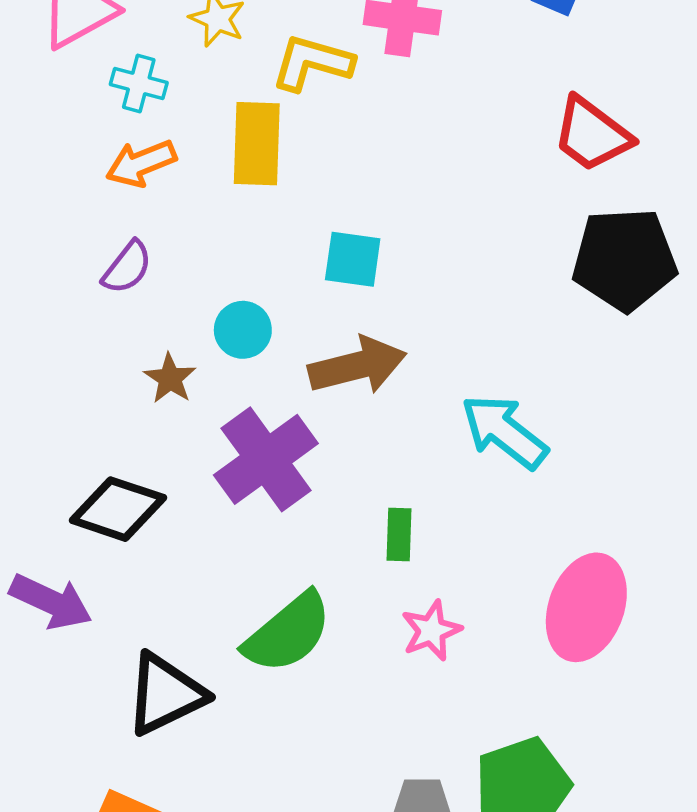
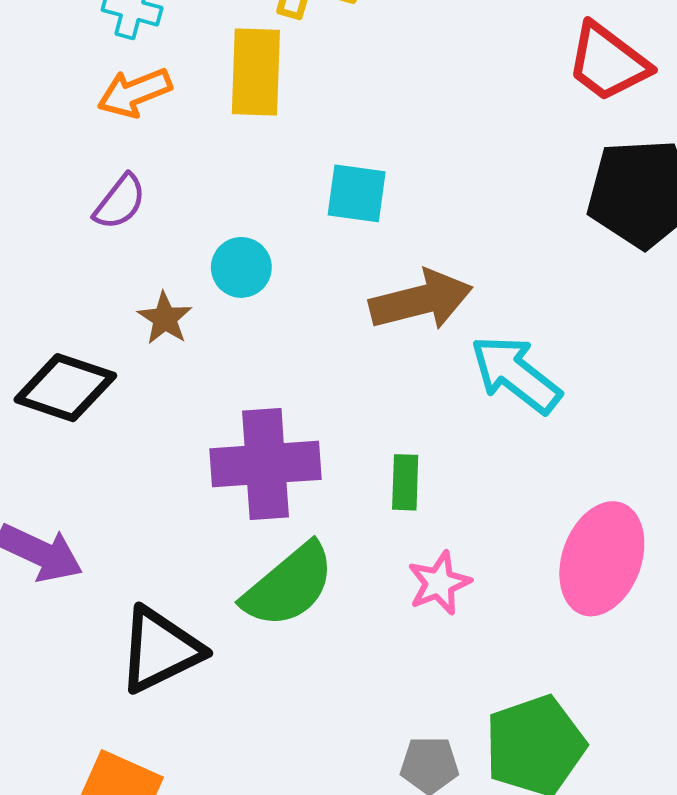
brown arrow: (357, 366) -> (421, 300), moved
purple cross: (266, 459) -> (266, 464), moved, turned 32
black diamond: (118, 509) -> (65, 388), moved

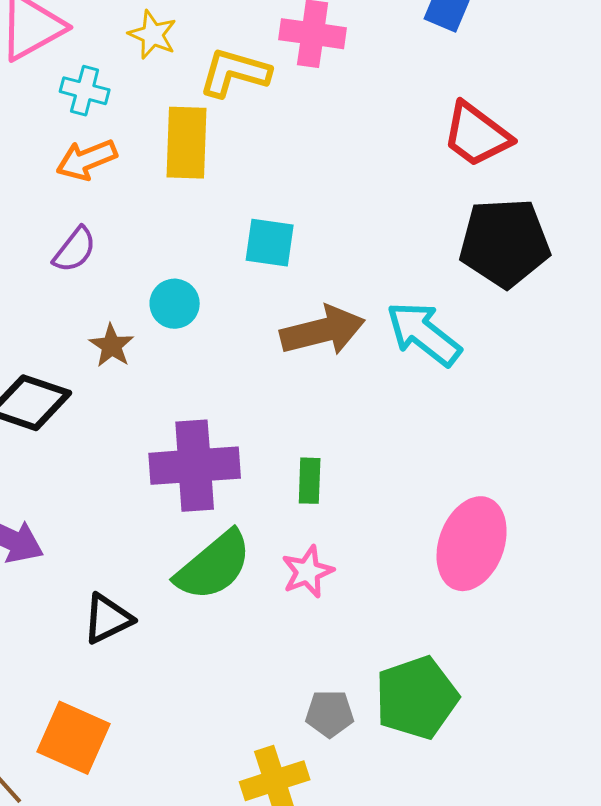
cyan arrow: (516, 374) -> (424, 334), moved
pink star: (439, 583) -> (308, 572), moved
black triangle: (160, 650) -> (108, 619), size x0.7

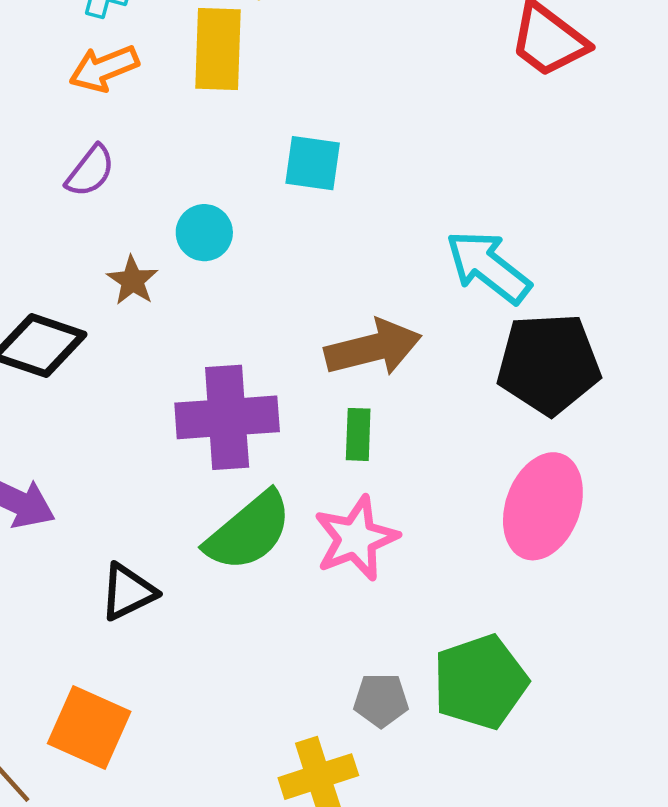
black pentagon: (505, 243) -> (549, 364), moved
brown arrow: (323, 331) -> (373, 348), moved
pink star: (308, 572) -> (356, 538), size x1.4

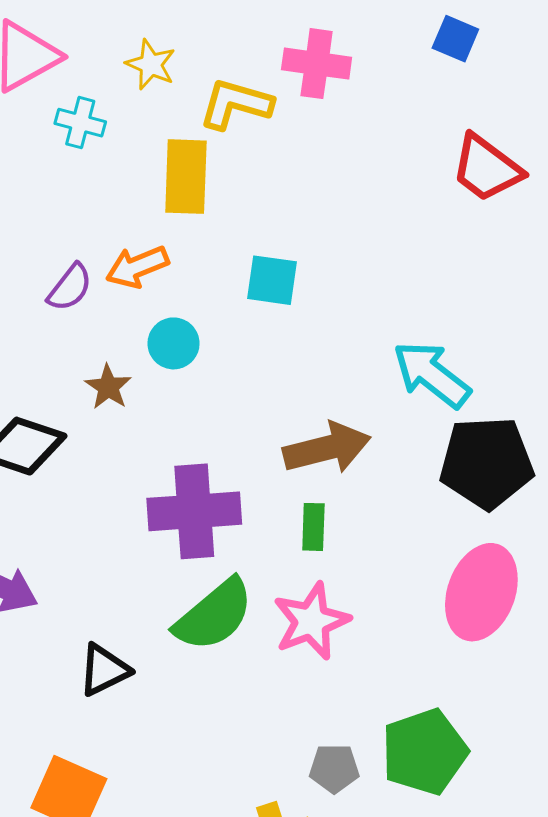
orange arrow: (104, 68) -> (137, 267), moved

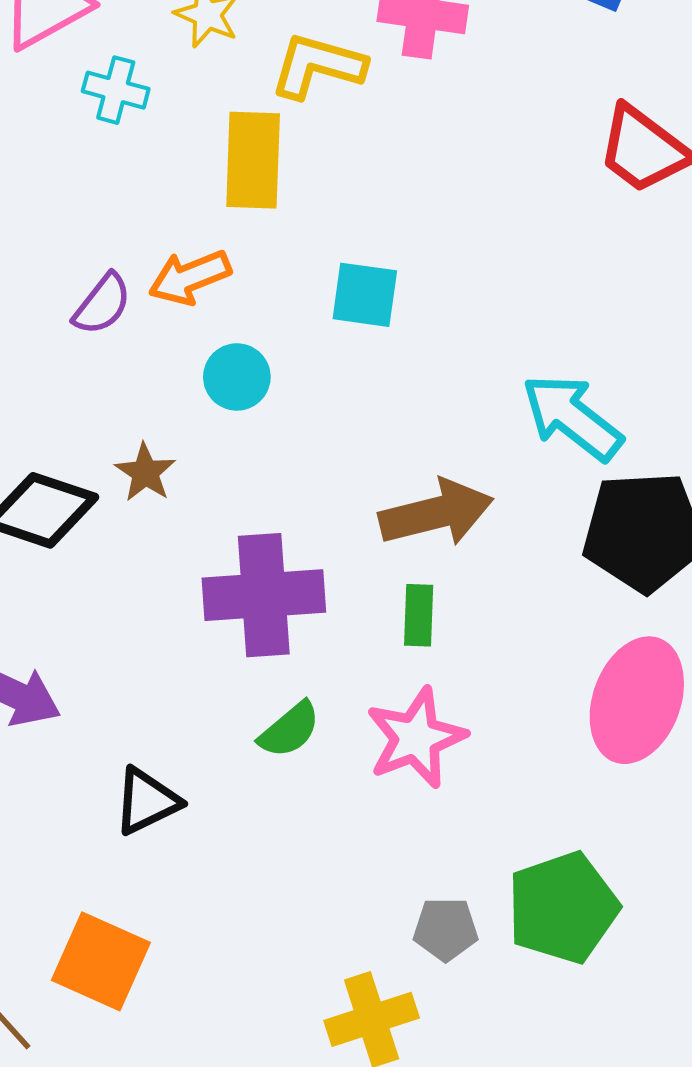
brown star: (108, 387) -> (145, 473), moved
green semicircle: (214, 615) -> (289, 730), size x0.6

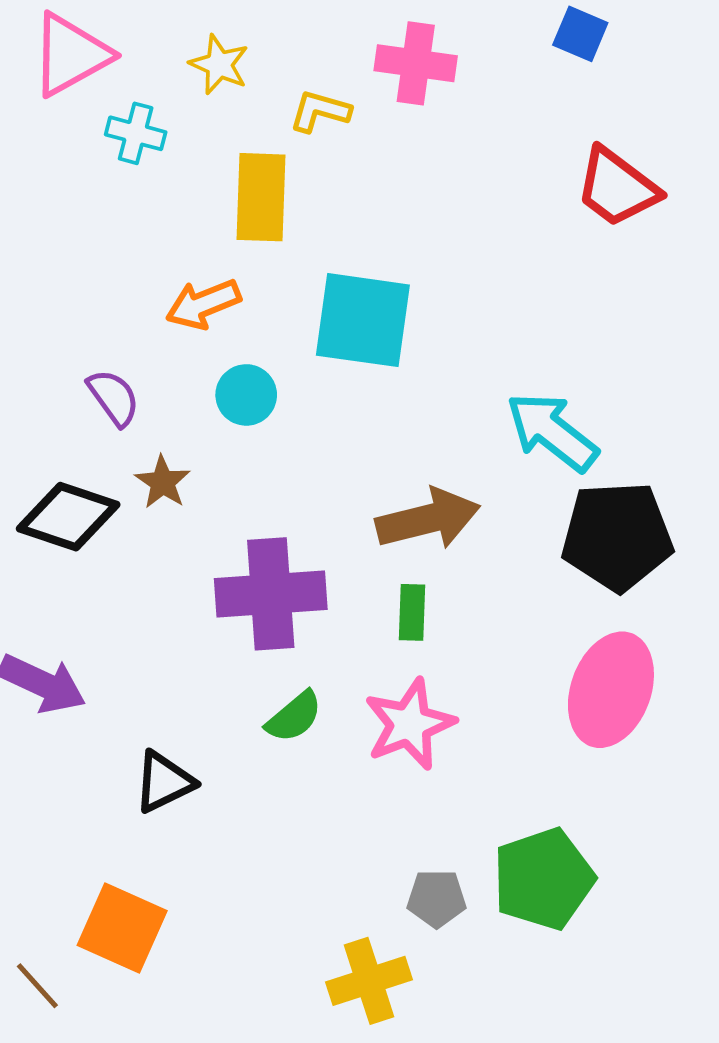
yellow L-shape: (318, 66) -> (320, 111), size x0.7
cyan square: (365, 295) -> (363, 320), size x1.6
purple semicircle: (102, 304) -> (114, 397), moved, turned -74

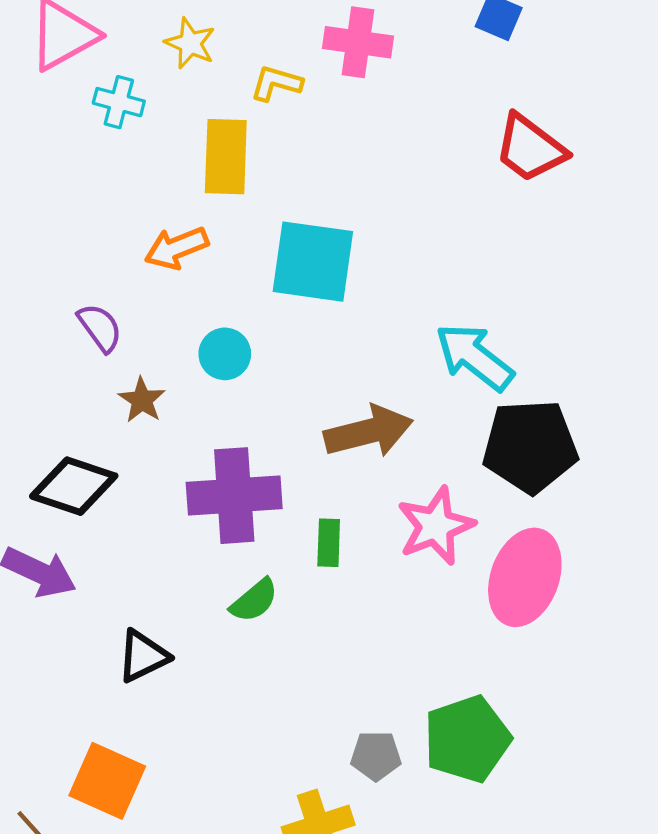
cyan circle: (246, 395) -> (225, 354), moved
black diamond: (68, 517) -> (74, 486), moved
green rectangle: (412, 612) -> (329, 543), moved
pink star: (410, 724) -> (436, 526), moved

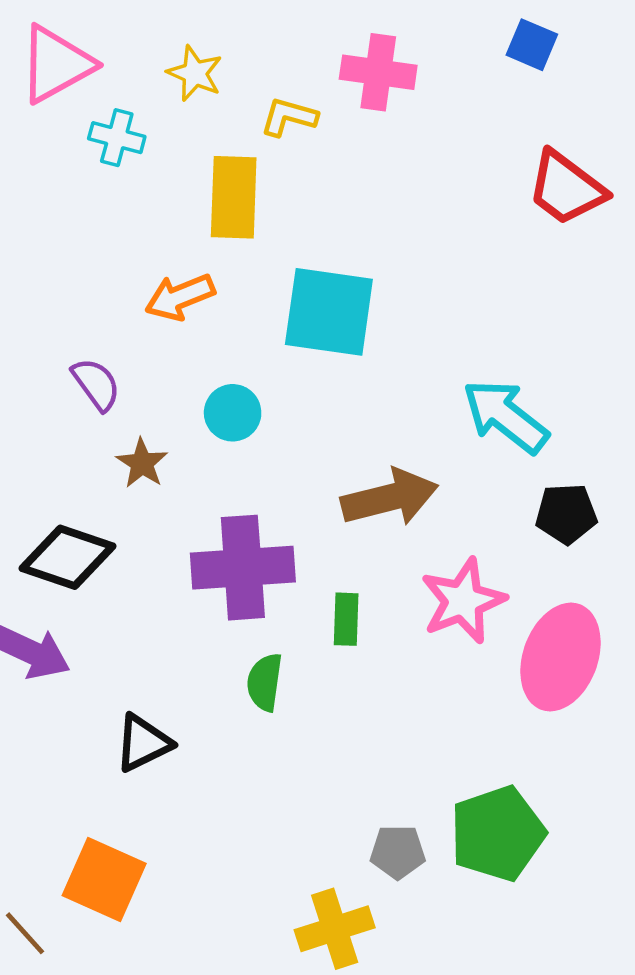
black pentagon: (530, 446) -> (566, 514), size x0.6
green semicircle: (254, 600) -> (265, 682), turned 138

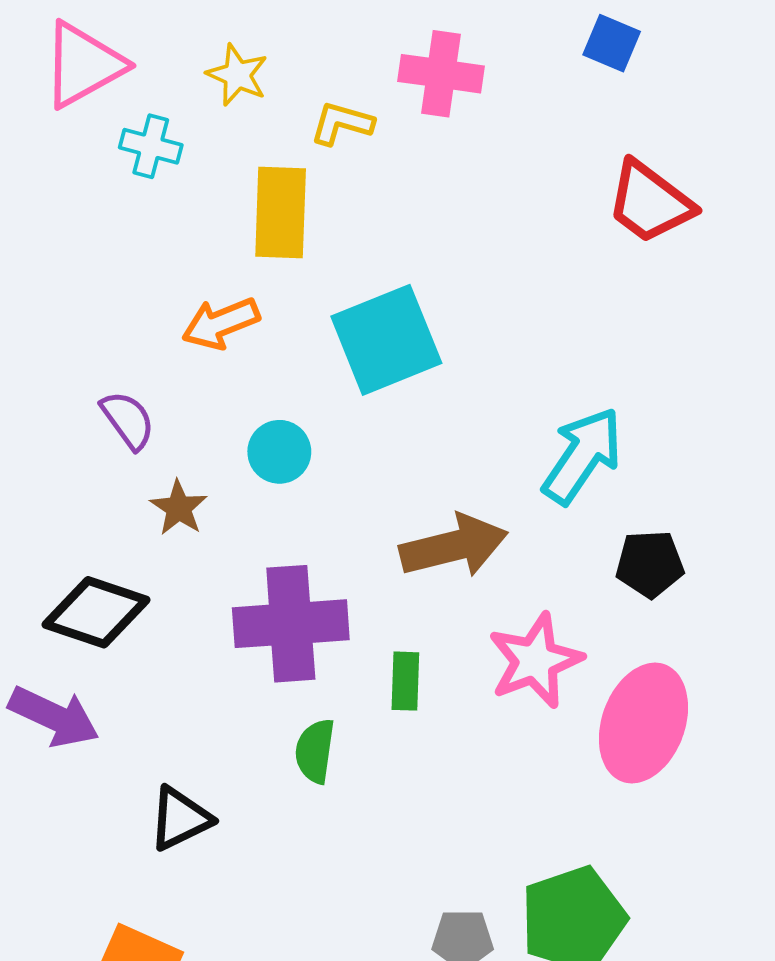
cyan square: (329, 312) -> (386, 340), turned -30
cyan arrow: (505, 416) -> (582, 456), turned 86

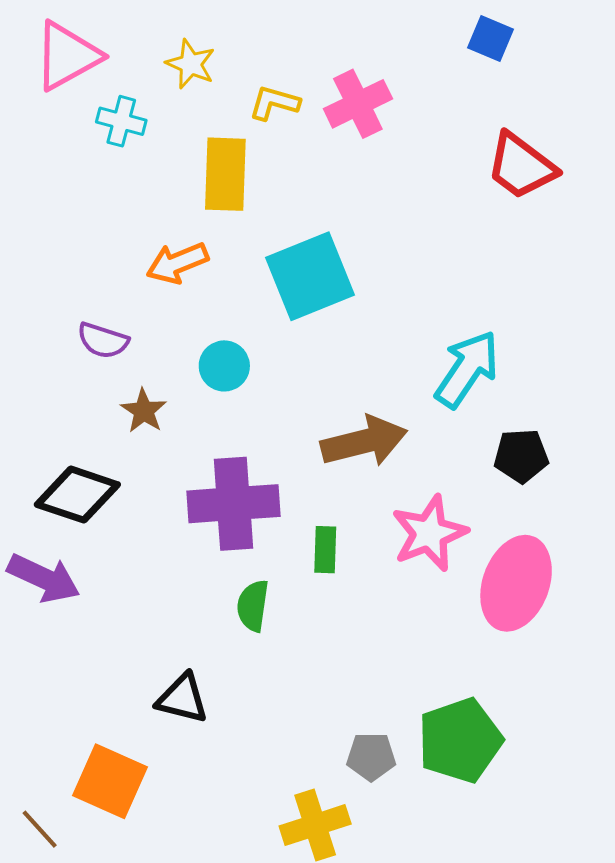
pink cross: (441, 74) -> (358, 104), moved, turned -34
purple semicircle: (128, 420) -> (103, 340), turned 144
black triangle: (180, 819) -> (182, 699), moved, turned 40

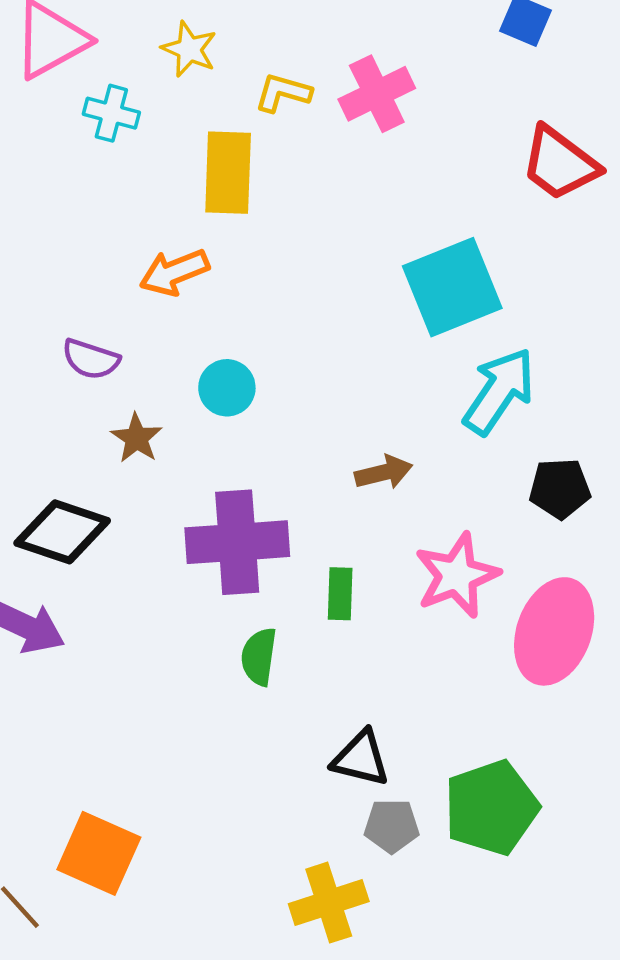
cyan square: (310, 276) -> (452, 287), moved
brown arrow: (364, 441) -> (384, 472), size x0.6
black triangle: (182, 699) -> (361, 758), moved

